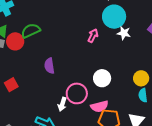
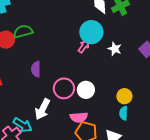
cyan circle: (114, 17) -> (91, 32), moved
pink circle: (77, 93) -> (64, 88), moved
white arrow: (62, 104) -> (42, 109), size x1.5

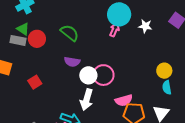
green semicircle: (23, 31) -> (70, 33), moved, turned 66
purple semicircle: (36, 69) -> (72, 62), turned -70
white circle: (86, 90) -> (88, 75), moved

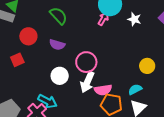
red circle: (37, 39) -> (28, 36), moved
white circle: (88, 75) -> (60, 76), moved
cyan semicircle: (167, 87) -> (135, 89), moved, turned 64
white arrow: (87, 100) -> (87, 82), moved

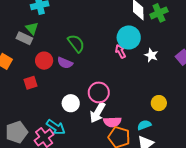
pink arrow: (103, 19) -> (120, 51), turned -64
purple semicircle: (57, 45) -> (65, 63), moved

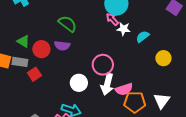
green triangle: (32, 28) -> (23, 41), moved
gray rectangle: (24, 38) -> (20, 62), moved
white star: (151, 55) -> (124, 29), moved
cyan semicircle: (144, 125) -> (143, 37), moved

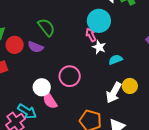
white arrow: (107, 84) -> (114, 93), moved
pink semicircle: (124, 89) -> (50, 101), moved, turned 60

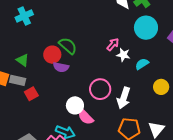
cyan circle: (99, 21) -> (146, 28), moved
pink arrow: (91, 35) -> (113, 44), turned 80
red circle: (15, 45) -> (52, 55), moved
white arrow: (114, 93) -> (124, 98), moved

